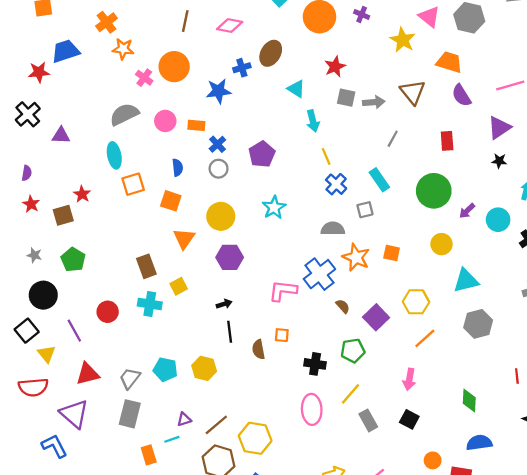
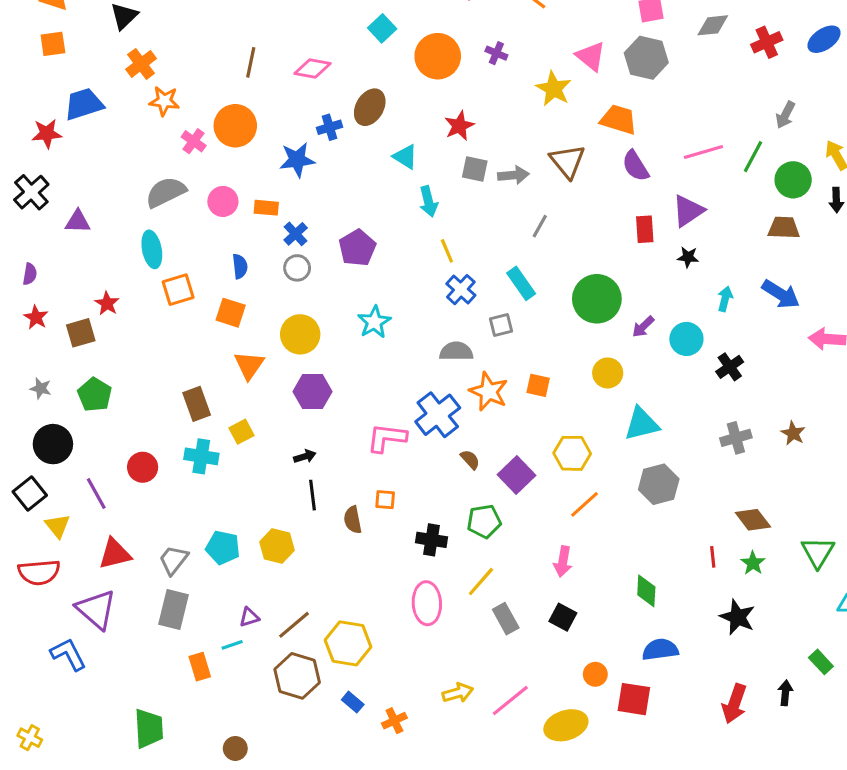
red rectangle: (447, 141) -> (645, 229), moved

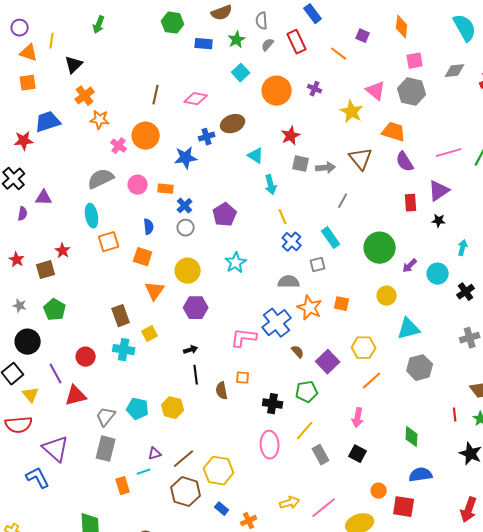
brown ellipse: (370, 107) -> (233, 124), turned 40
purple semicircle: (30, 274) -> (23, 214), moved
red triangle: (115, 554) -> (76, 396), moved

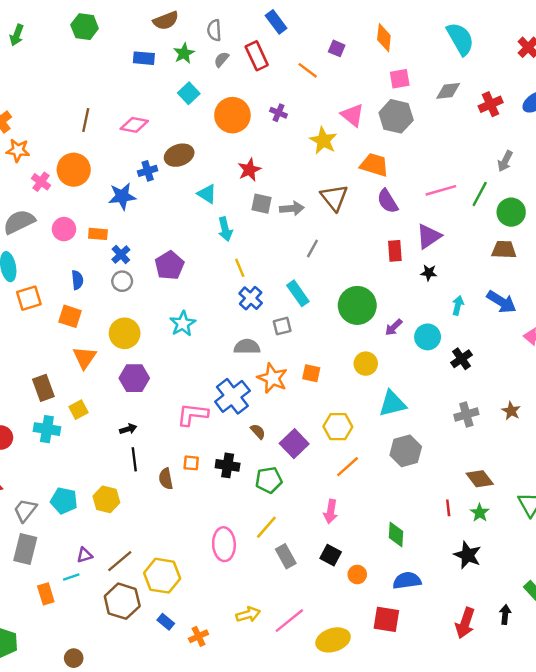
green hexagon: (173, 23) -> (85, 27), moved
black cross: (273, 404) -> (228, 465), moved
orange circle: (379, 491) -> (357, 574), moved

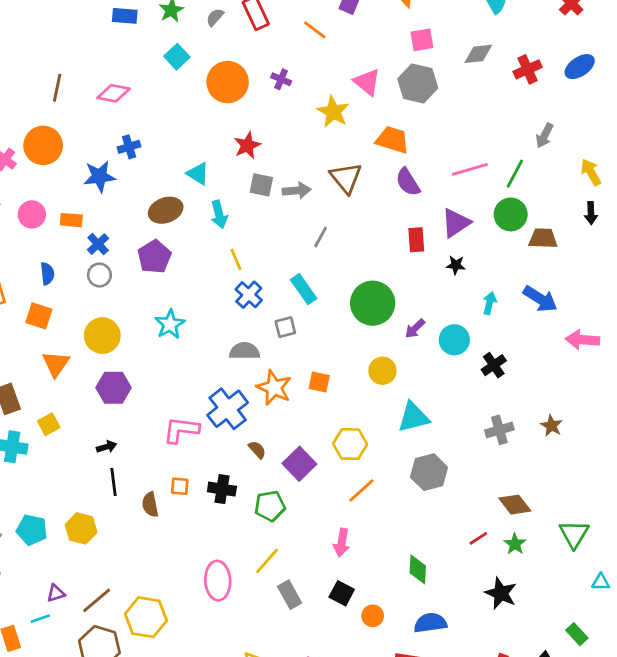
brown ellipse: (179, 155) -> (166, 210), moved
green circle: (511, 212) -> (511, 214), moved
red line: (448, 508) -> (478, 538), turned 63

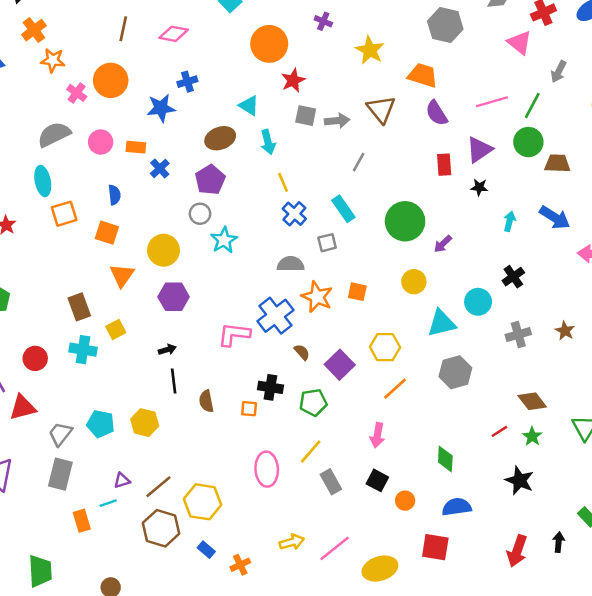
orange circle: (228, 82) -> (269, 44), moved
pink triangle: (367, 82) -> (520, 43), moved
gray circle: (99, 275) -> (200, 214), moved
cyan circle: (454, 340) -> (478, 302), moved
orange square: (180, 486) -> (249, 409), moved

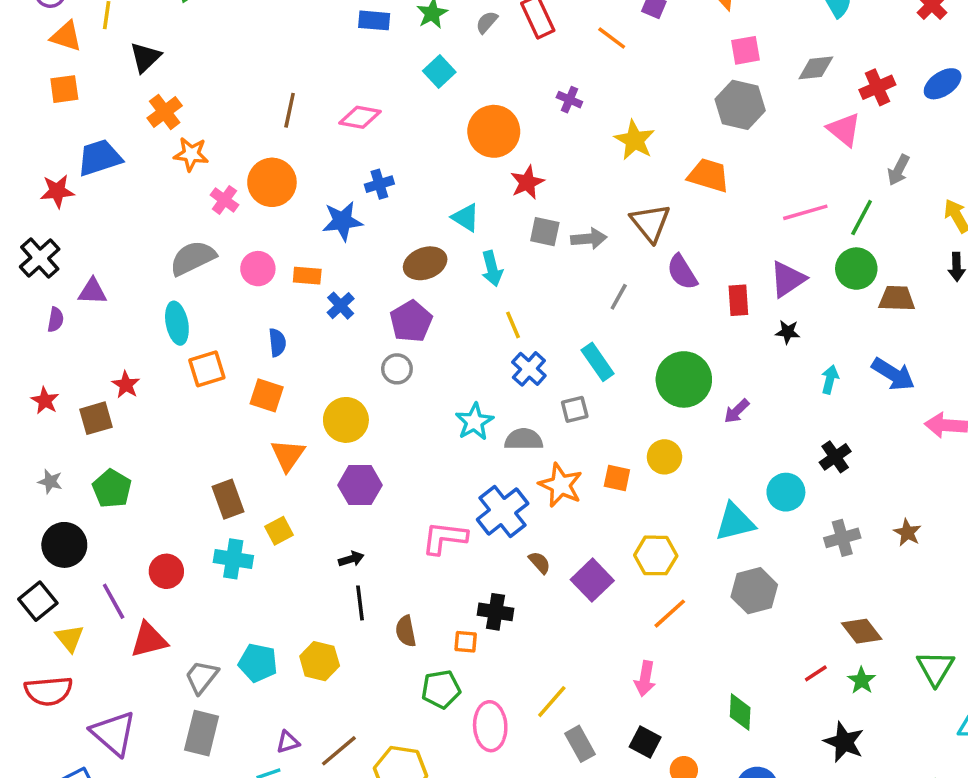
purple semicircle: (437, 113) -> (682, 272), moved
cyan star: (224, 240) -> (474, 422), moved
yellow circle: (414, 282) -> (664, 457), moved
green pentagon: (313, 402) -> (441, 689), moved

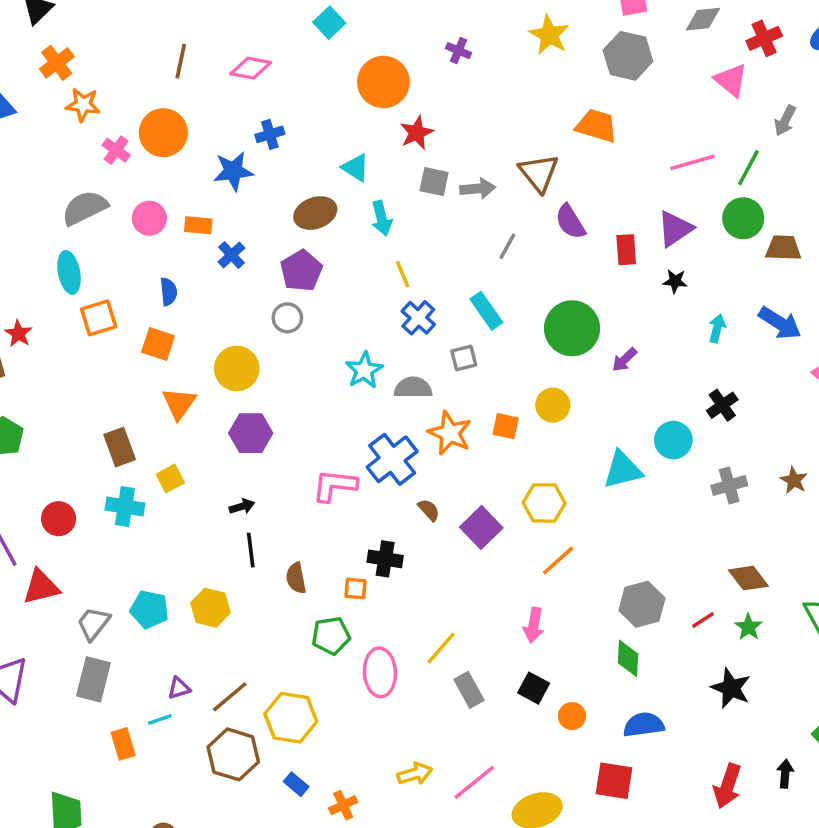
yellow star: (635, 140) -> (549, 35), moved
gray hexagon: (754, 591) -> (642, 604), moved

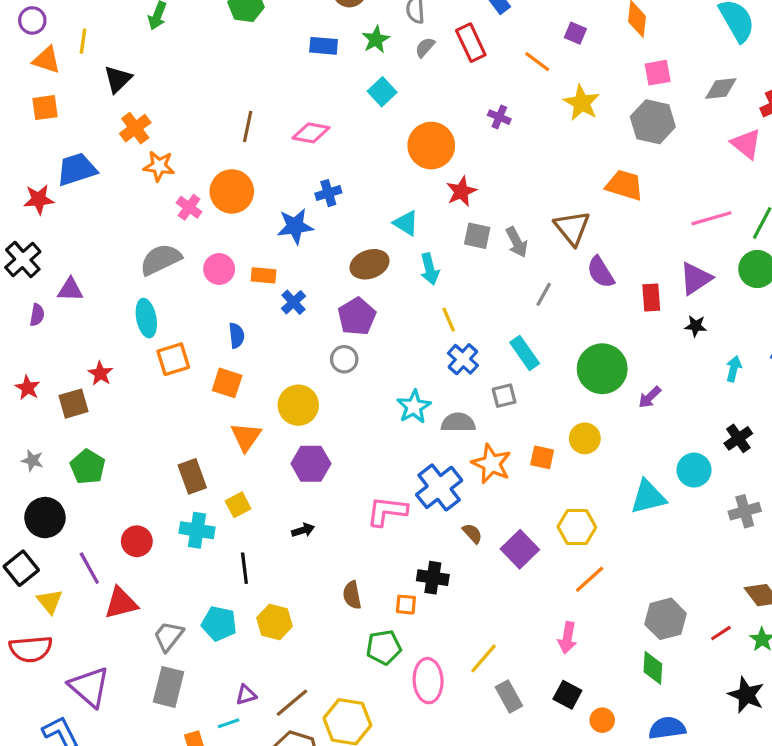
gray arrow: (478, 189) -> (517, 242), turned 68
black line: (251, 550) -> (244, 568), moved

